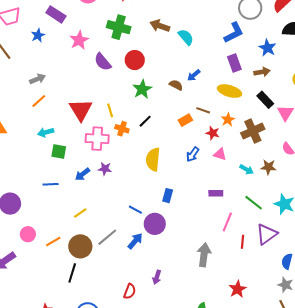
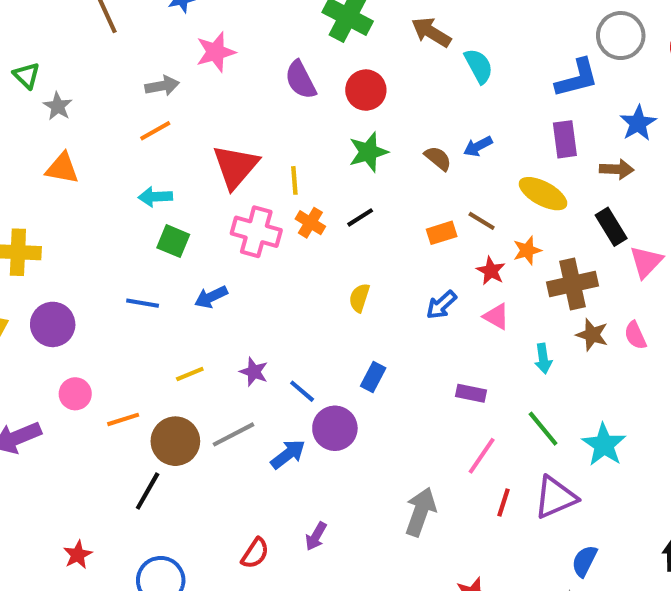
pink star: (79, 40) -> (216, 52), moved
yellow semicircle: (153, 159) -> (359, 298), size x0.6
brown star: (268, 167) -> (592, 335), moved
purple star: (105, 169) -> (254, 372), moved
cyan arrow: (247, 169) -> (543, 359), turned 40

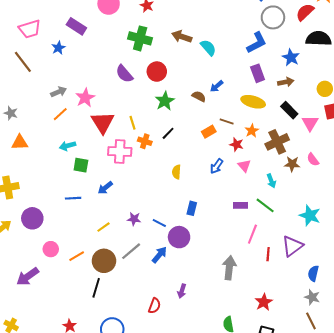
pink star: (216, 52) -> (85, 98), moved
pink triangle: (496, 317) -> (244, 166), turned 32
green line: (543, 429) -> (265, 205), moved

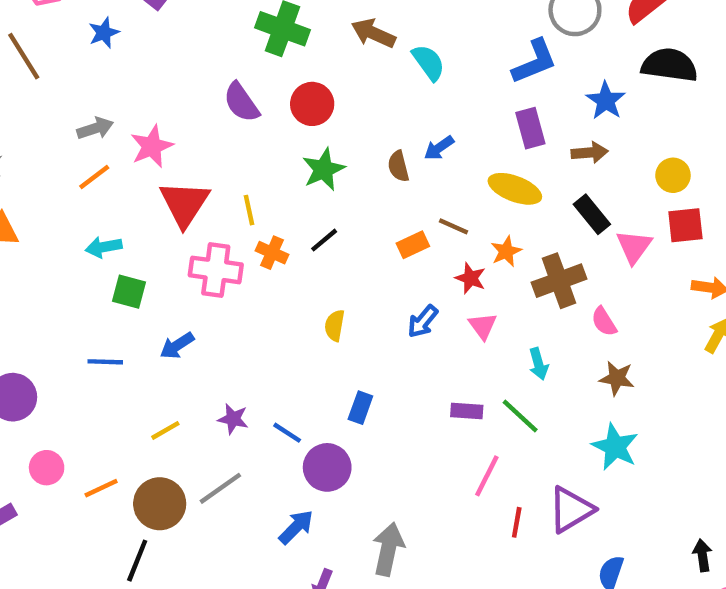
brown semicircle: (199, 96) -> (398, 166), turned -136
pink semicircle: (313, 160) -> (604, 322), moved
brown star: (292, 164) -> (617, 378), moved
blue arrow: (159, 255) -> (296, 527), moved
gray arrow: (229, 268) -> (388, 549), moved

